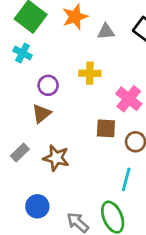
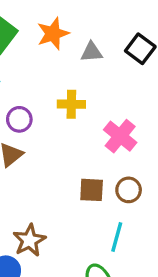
brown square: (106, 128) -> (92, 190), moved
brown star: (56, 158) -> (29, 240), moved, turned 30

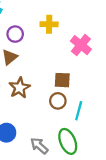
brown circle: (129, 190) -> (58, 101), moved
brown star: (29, 240) -> (20, 88), moved

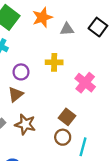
brown square: (62, 80) -> (67, 117), turned 35
brown star: (20, 88) -> (25, 124), turned -30

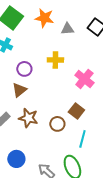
orange star: (42, 17) -> (44, 18), turned 30
brown square: (67, 117) -> (76, 111), moved
brown circle: (63, 137) -> (57, 124), moved

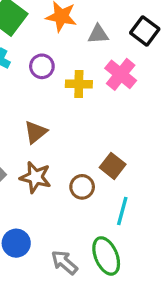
purple circle: (24, 69) -> (42, 66), moved
pink cross: (84, 79) -> (121, 74), moved
brown triangle: (19, 90) -> (35, 132), moved

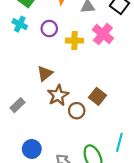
brown star: (35, 177) -> (58, 95), moved, turned 30
cyan line: (122, 211) -> (119, 142), moved

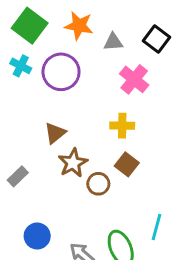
purple circle: (49, 29) -> (61, 72), size x1.6
yellow cross: (74, 41) -> (122, 126), moved

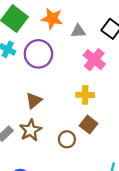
brown star: (73, 163) -> (30, 130), moved

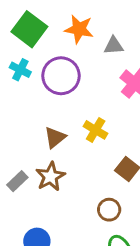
yellow cross: (85, 95) -> (96, 130), moved, turned 30
brown circle: (67, 139) -> (109, 210), moved

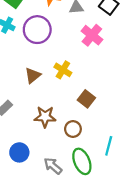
brown star: (50, 177) -> (45, 117), moved, turned 30

